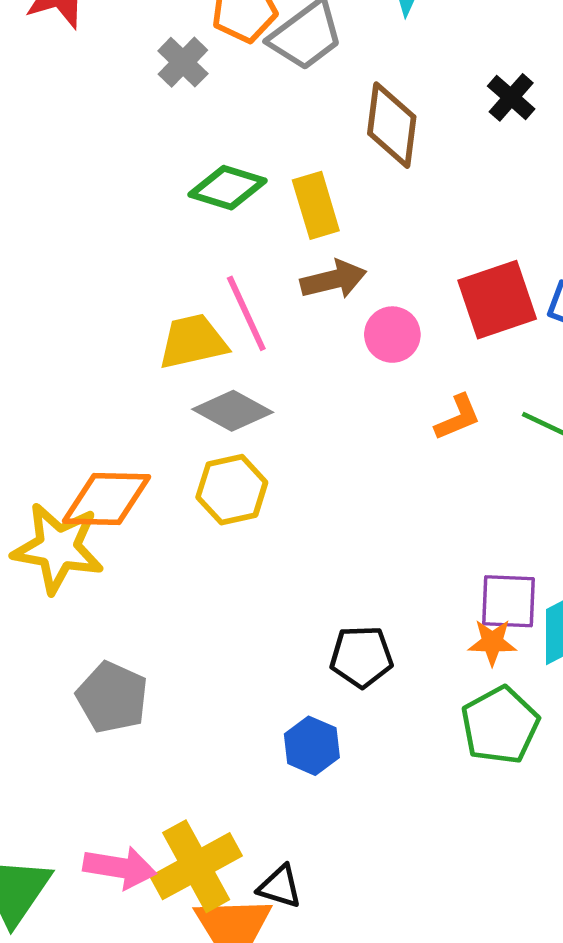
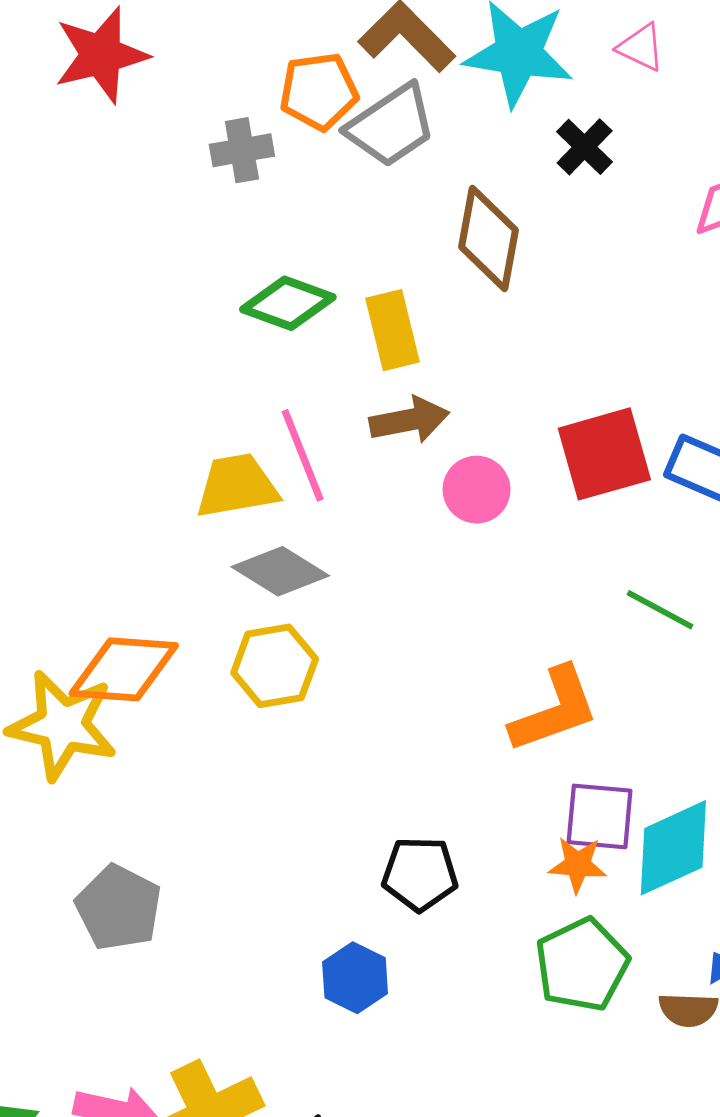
gray cross: (183, 62) -> (242, 150), turned 33
black cross: (511, 97) -> (585, 147), moved
orange L-shape: (458, 417) -> (554, 710), moved, size x1.6

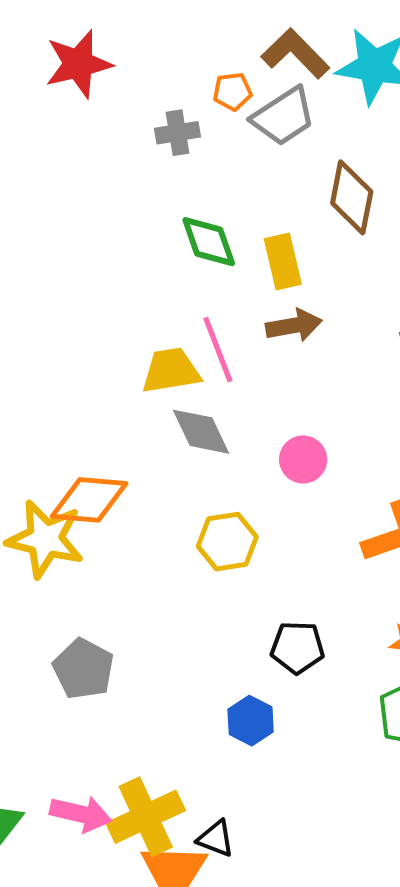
orange pentagon: (319, 91) -> (232, 92), size x0.7
green diamond: (288, 303) -> (209, 242), turned 50
pink circle: (477, 490) -> (303, 459), moved
gray diamond: (280, 571) -> (201, 432), turned 32
yellow hexagon: (275, 666) -> (227, 542), moved

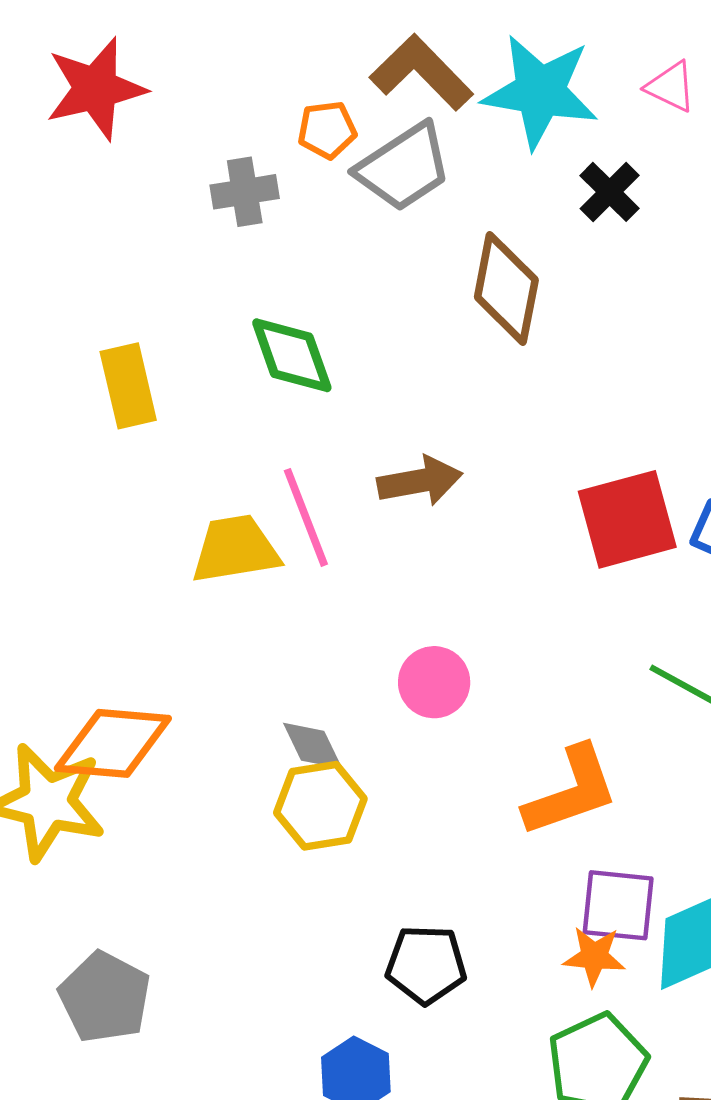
yellow rectangle: (283, 261) -> (128, 386), moved
gray diamond: (201, 432) -> (313, 746), moved, size x0.7

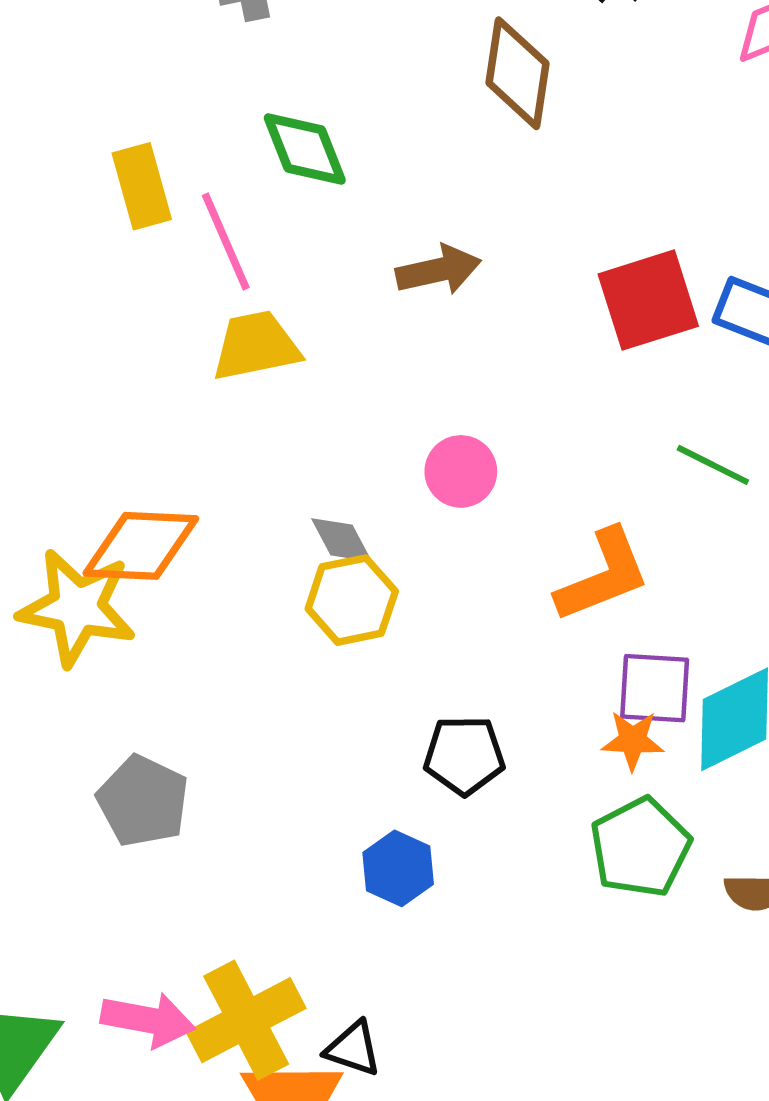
pink line: (306, 517) -> (226, 241), moved

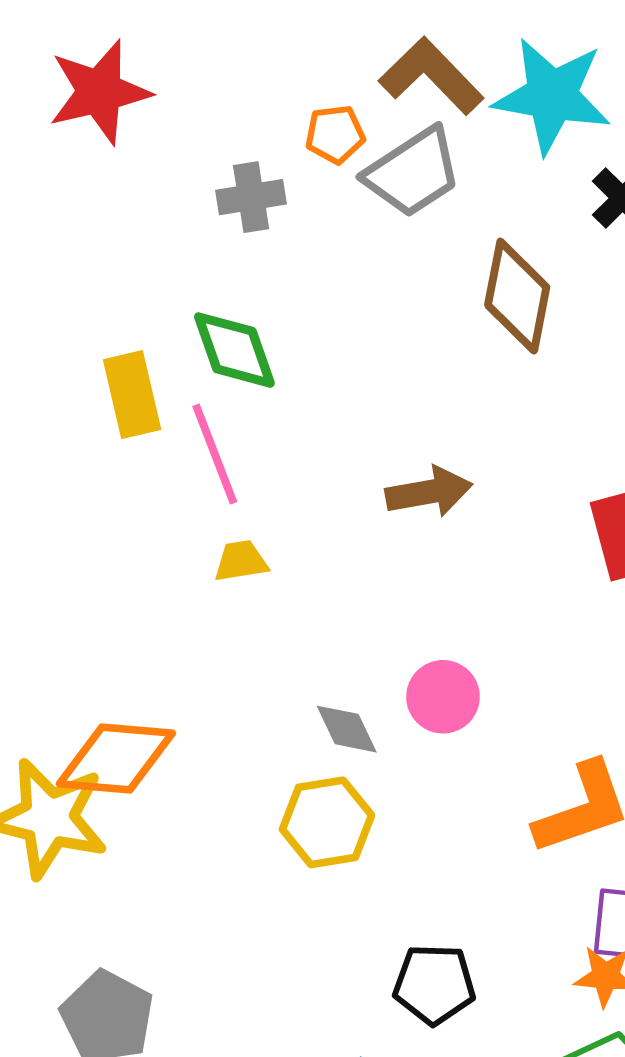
green diamond: (305, 149) -> (234, 350), moved
yellow trapezoid: (256, 346) -> (241, 561), size x0.6
gray diamond: (341, 540) -> (347, 729), moved

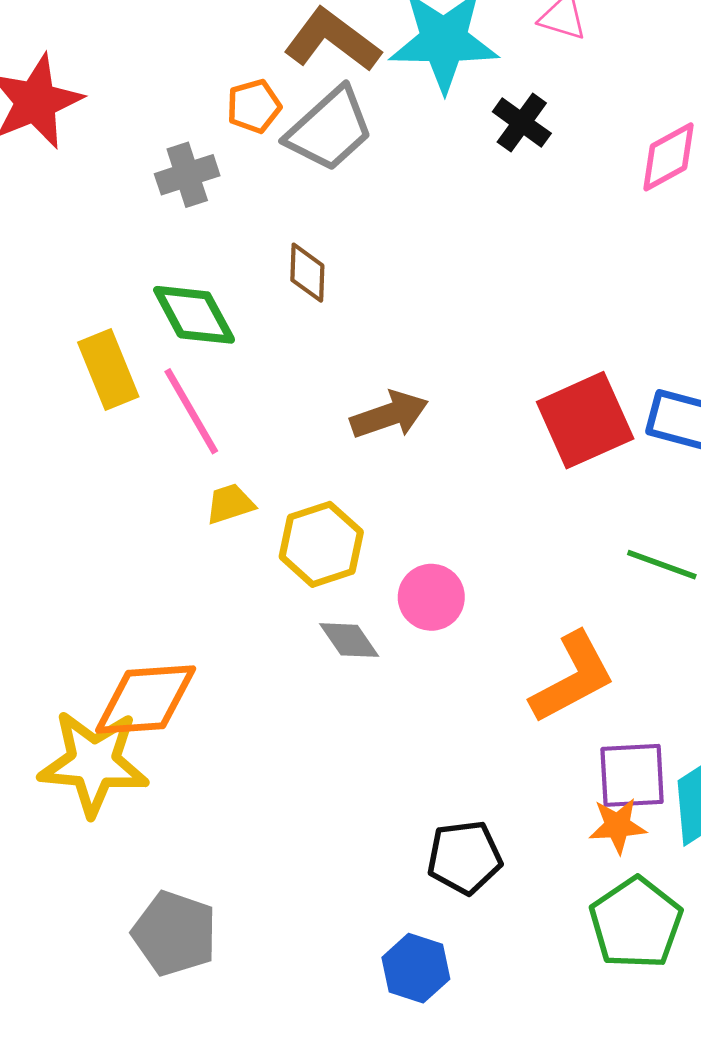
brown diamond: (517, 296) -> (307, 273), moved, size x0.6
yellow hexagon: (327, 822) -> (321, 544), moved

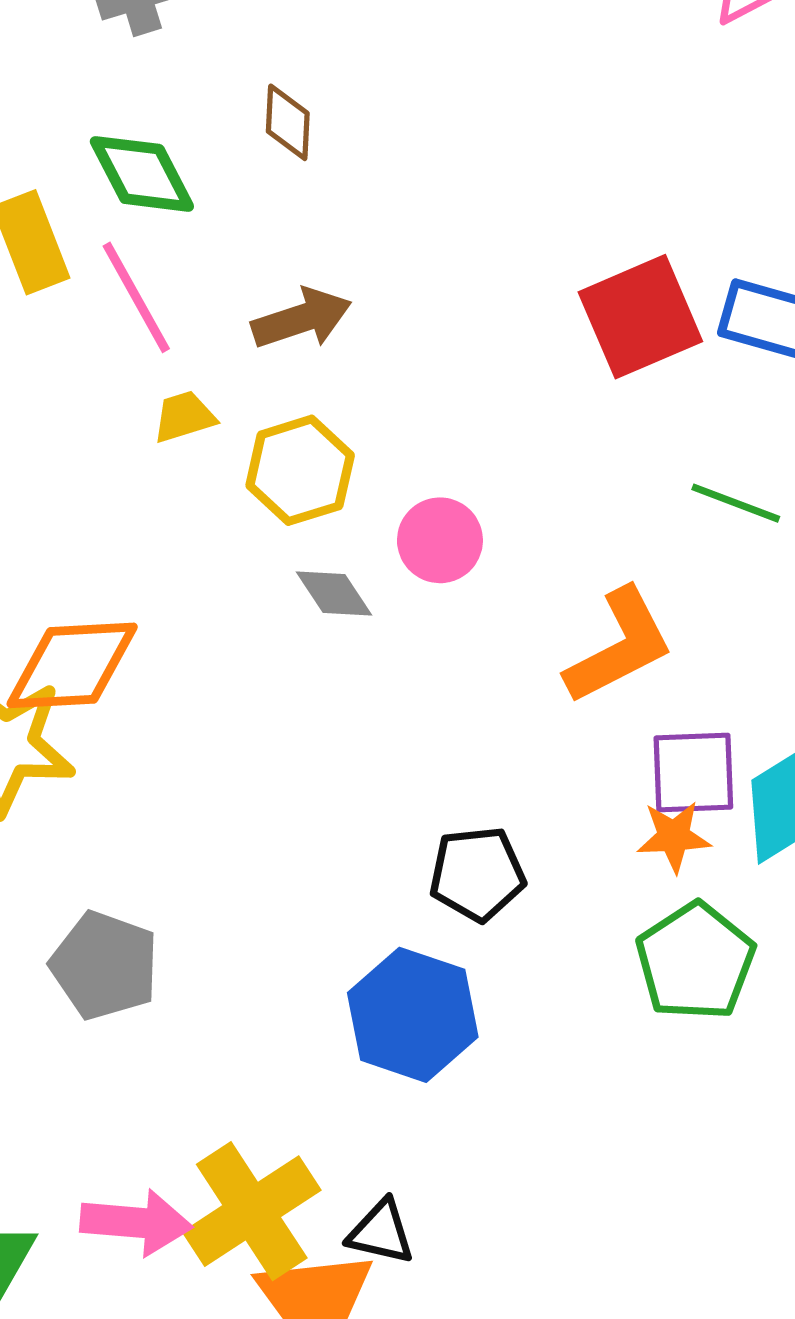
brown arrow: (389, 415) -> (302, 319), moved
blue hexagon: (416, 968) -> (413, 1015), size x1.5

